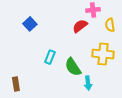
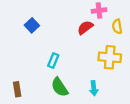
green semicircle: (73, 67) -> (60, 87), moved

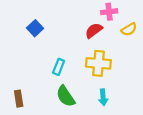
yellow semicircle: (117, 26) -> (129, 29), turned -112
yellow cross: (110, 57) -> (98, 63), moved

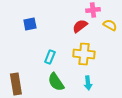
blue square: (35, 28) -> (30, 24), turned 32
yellow semicircle: (129, 29) -> (110, 25), turned -120
brown rectangle: (19, 99) -> (16, 84), size x1.5

